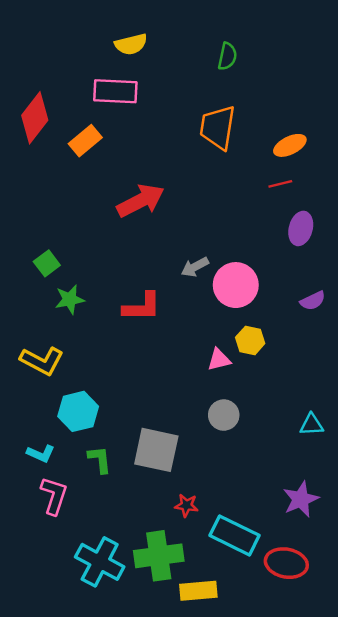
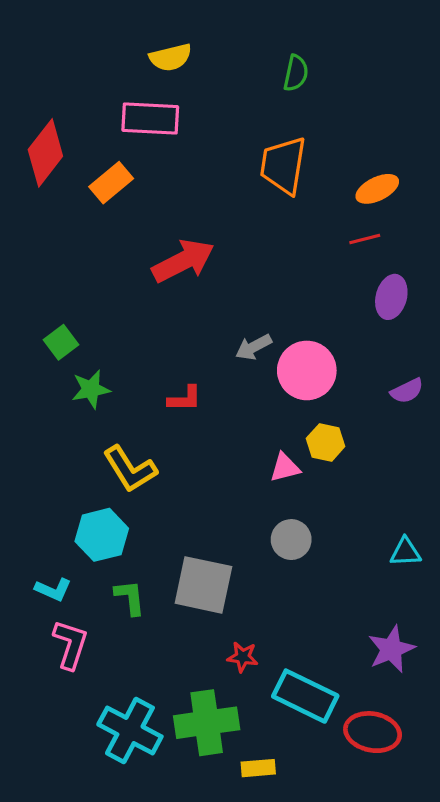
red L-shape: (142, 307) -> (185, 399), size x0.7
yellow L-shape: (42, 361) -> (130, 469), moved, turned 30
yellow rectangle: (198, 591) -> (258, 768), size x0.7

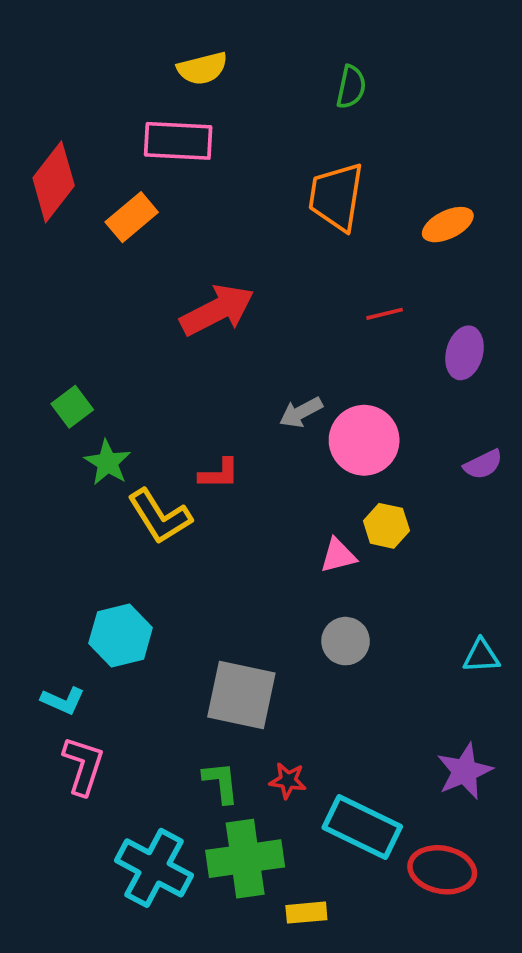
red line: (365, 239) -> (385, 314), moved
green star: (91, 389) -> (108, 463), turned -30
yellow L-shape: (130, 469) -> (160, 516), moved
green L-shape: (130, 597) -> (221, 782), moved

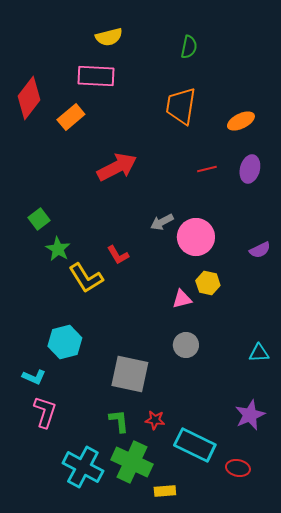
purple ellipse: (465, 353) -> (250, 169), moved
red L-shape: (219, 474) -> (118, 255), turned 60
green cross: (245, 859) -> (132, 462), turned 33
red ellipse: (442, 870) -> (238, 468), size x0.7

